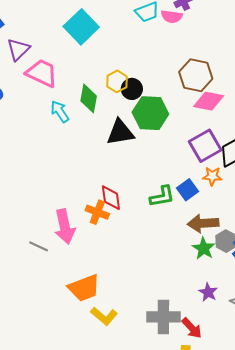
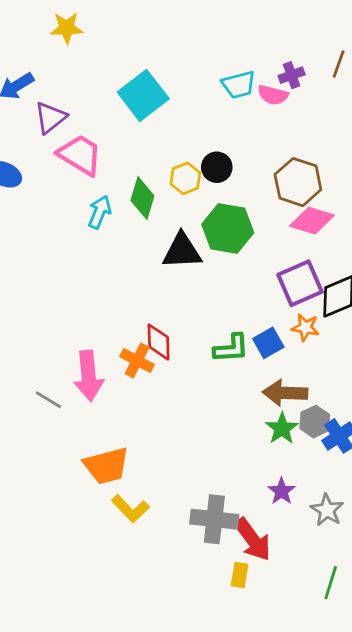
black circle: (132, 89) -> (217, 167), moved
cyan arrow: (60, 111) -> (100, 212), turned 50
red arrow: (192, 328) -> (253, 539), size x1.4

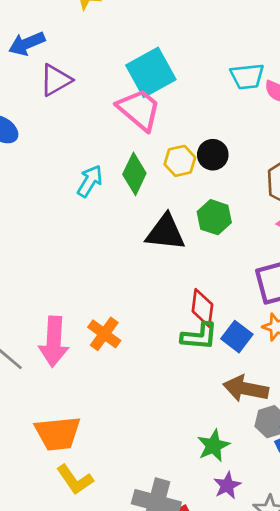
pink trapezoid: (80, 155) -> (139, 109), moved
green hexagon: (228, 229) -> (214, 217), size x0.7
red diamond: (159, 342) -> (202, 308), moved
blue square: (268, 343) -> (237, 337), turned -32
green star: (282, 428) -> (213, 446), moved

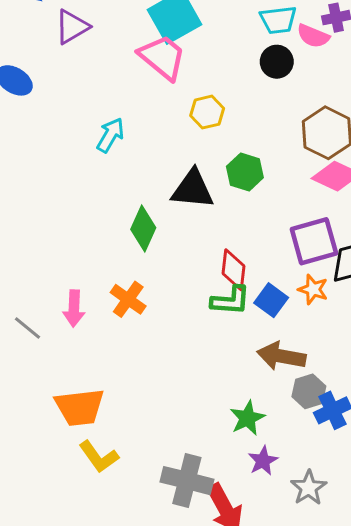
black circle: (213, 155) -> (277, 62), moved
green diamond: (134, 174) -> (143, 229), moved
pink arrow: (54, 342) -> (74, 308), size x0.7

